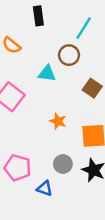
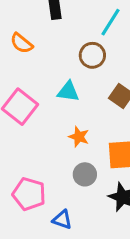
cyan triangle: (47, 73) -> (68, 91), moved
gray circle: (63, 164) -> (85, 174), moved

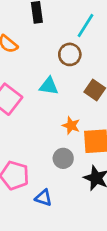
orange star: (79, 137) -> (71, 125), moved

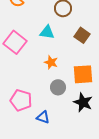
orange star: (71, 125) -> (51, 62), moved

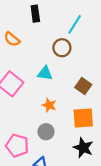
brown square: (82, 35) -> (83, 86), moved
gray circle: (58, 87) -> (46, 132), moved

